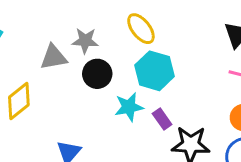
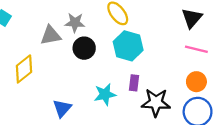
cyan star: (129, 107) -> (105, 94), moved
purple rectangle: (162, 119) -> (134, 83), turned 42

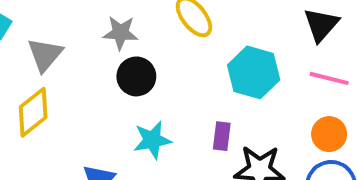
gray triangle: (51, 35) -> (45, 55), moved, turned -40
cyan hexagon: (128, 46) -> (254, 72), moved
cyan star: (105, 94) -> (152, 140), moved

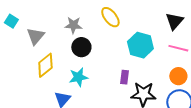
yellow diamond: (33, 112) -> (45, 65), moved
cyan star: (152, 140) -> (78, 77), moved

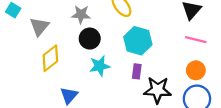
cyan hexagon: (140, 45) -> (138, 41), moved
cyan star: (78, 77) -> (100, 66), moved

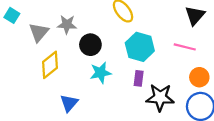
gray star: (81, 14) -> (67, 24), moved
pink line: (196, 40) -> (185, 47), moved

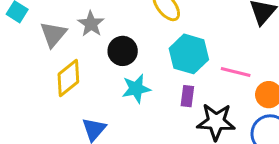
gray star: (67, 24) -> (91, 24), turned 30
pink line: (185, 47) -> (236, 72), moved

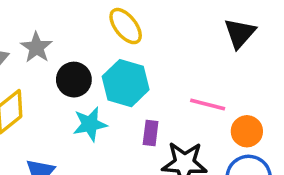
cyan hexagon: (189, 54) -> (126, 83), moved

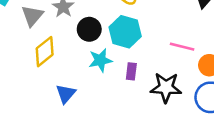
purple rectangle: (151, 133) -> (131, 71), moved

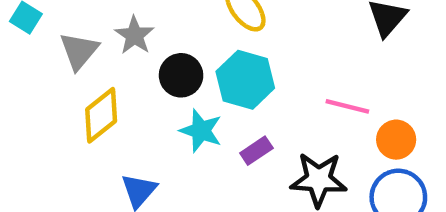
cyan star: (100, 60) -> (201, 131), turned 30
purple rectangle: (131, 71) -> (256, 151), turned 49

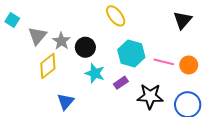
gray star: (134, 35) -> (61, 41), moved
cyan hexagon: (245, 80) -> (131, 53), moved
orange circle: (396, 140) -> (189, 65), moved

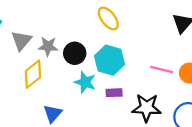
gray star: (61, 41) -> (48, 46), turned -30
cyan hexagon: (131, 53) -> (109, 60), moved
purple rectangle: (121, 83) -> (114, 93), turned 32

